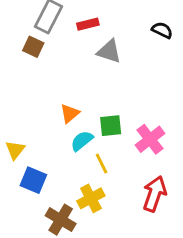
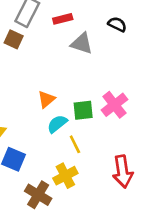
black semicircle: (162, 30) -> (117, 24), moved
pink cross: (150, 139) -> (114, 105), moved
red arrow: (155, 194) -> (123, 172), turned 152

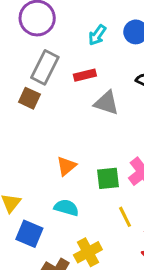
cyan semicircle: (57, 124) -> (66, 208), moved, turned 55
yellow line: (75, 144) -> (125, 217), moved

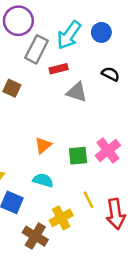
cyan arrow: (97, 35) -> (69, 35), size x1.6
gray rectangle: (45, 67) -> (37, 49), moved
yellow line: (125, 217) -> (88, 200), moved

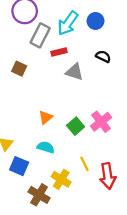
green square: (78, 156) -> (76, 126), turned -35
yellow cross: (61, 218) -> (61, 179), turned -30

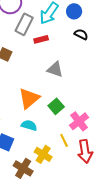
black semicircle: (103, 56) -> (81, 34), moved
gray triangle: (74, 72) -> (55, 69), moved
orange triangle: (46, 117) -> (29, 98), size x1.6
pink cross: (101, 122) -> (79, 121), moved

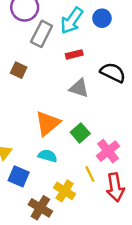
black semicircle: (81, 34) -> (113, 73), moved, size x1.5
red rectangle: (41, 39) -> (74, 54), moved

